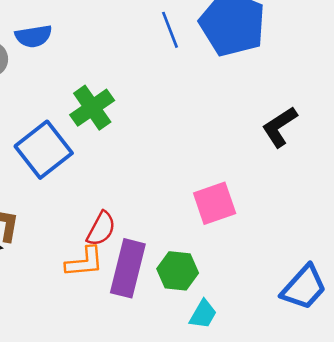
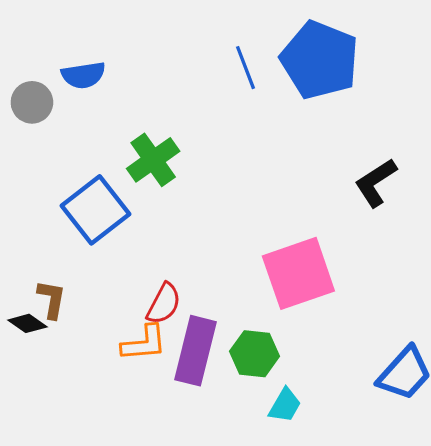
pink square: (215, 203) -> (298, 273), size x1.4

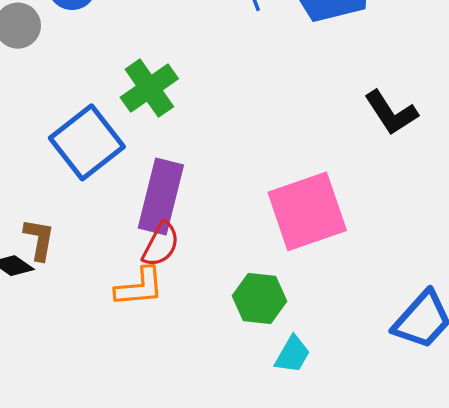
black L-shape: (376, 183) -> (391, 113), turned -90
purple rectangle: (196, 351) -> (161, 197), moved

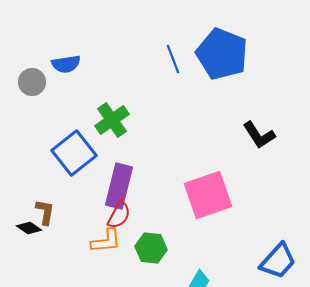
green hexagon: (259, 299) -> (151, 248), moved

